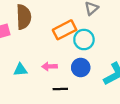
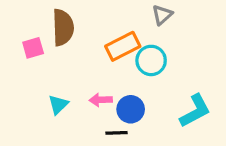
blue circle: (81, 68) -> (131, 109), moved
cyan triangle: (20, 70) -> (58, 105), turned -40

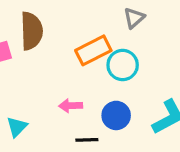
cyan triangle: (58, 105) -> (17, 127), moved
blue circle: (131, 109) -> (116, 115), moved

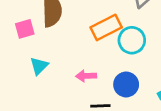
cyan triangle: (17, 127) -> (39, 66), moved

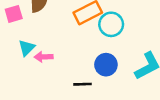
pink arrow: (86, 76) -> (44, 57), moved

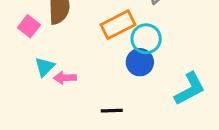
pink square: (14, 14) -> (29, 26), turned -36
blue circle: (106, 65) -> (140, 62), moved

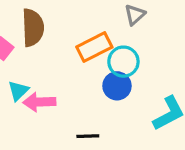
pink arrow: (65, 78) -> (39, 102), size x1.4

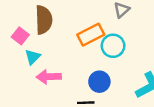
blue circle: (117, 86) -> (99, 82), moved
cyan triangle: (18, 91) -> (33, 57), moved

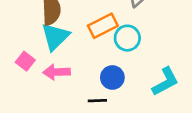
pink square: (20, 36) -> (25, 61), moved
cyan triangle: (33, 57) -> (55, 37), moved, size x1.6

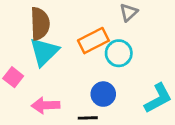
pink arrow: (57, 72) -> (46, 105), moved

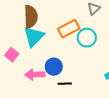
blue circle: (103, 94) -> (54, 67), moved

